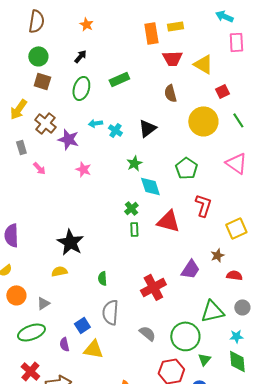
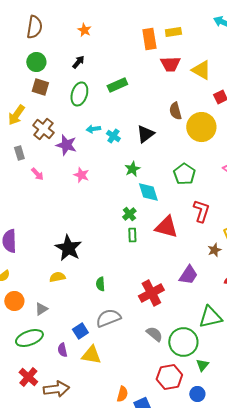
brown semicircle: (170, 93) -> (175, 111), moved
brown star: (217, 255) -> (214, 250), moved
gray semicircle: (110, 312) -> (108, 318), turned 65
gray semicircle: (147, 333) -> (154, 334), moved

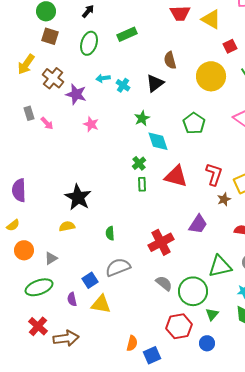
brown semicircle: (175, 111) -> (170, 60), moved
gray rectangle: (19, 153) -> (29, 113), moved
red L-shape: (201, 211) -> (214, 174), moved

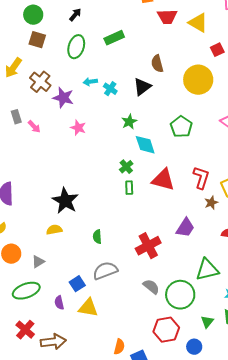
green triangle: (212, 314) -> (207, 322), moved

